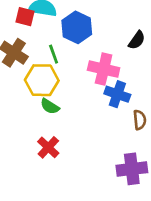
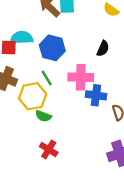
green line: (54, 54) -> (47, 78), moved

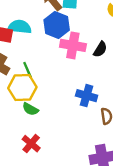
blue hexagon: (52, 48) -> (57, 25), moved
pink cross: (81, 77) -> (73, 45), moved
green line: (47, 78) -> (27, 70), moved

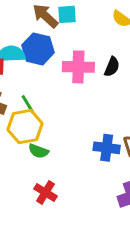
blue hexagon: (57, 25) -> (38, 49), moved
blue cross: (87, 96) -> (107, 148), moved

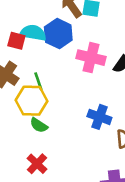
blue cross: (107, 148) -> (99, 117), moved

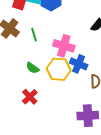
pink cross: (91, 58) -> (64, 46), moved
yellow hexagon: (31, 101) -> (59, 69), moved

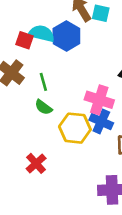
pink cross: (64, 46) -> (99, 100), moved
green semicircle: (33, 68) -> (43, 107), moved

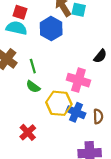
cyan semicircle: (42, 34) -> (17, 28), moved
red square: (24, 40) -> (20, 12), moved
blue cross: (101, 121) -> (76, 112), moved

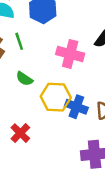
green line: (33, 66) -> (19, 41), moved
pink cross: (78, 80) -> (70, 54), moved

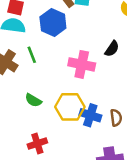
green semicircle: (24, 79) -> (33, 100), moved
red cross: (20, 133) -> (37, 143), turned 30

